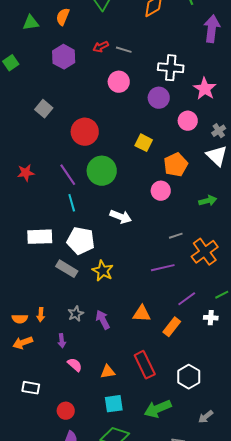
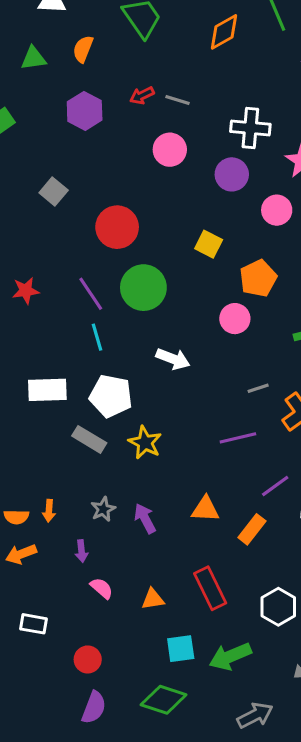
cyan square: (114, 404) -> (181, 649), moved

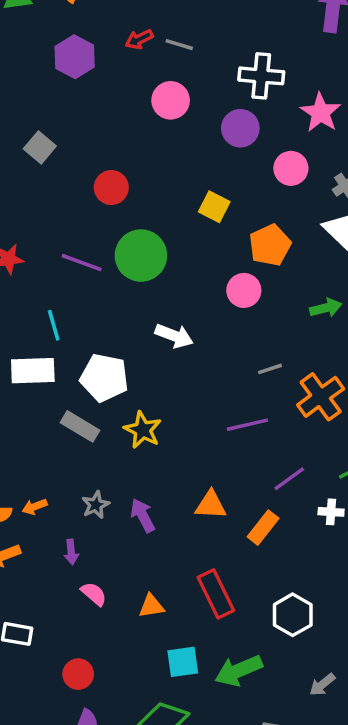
red circle: (117, 227) -> (111, 188), size x0.7
purple line: (91, 294) -> (82, 263), turned -36
cyan line: (97, 337) -> (54, 325), moved
orange arrow: (49, 511) -> (35, 507), turned 65

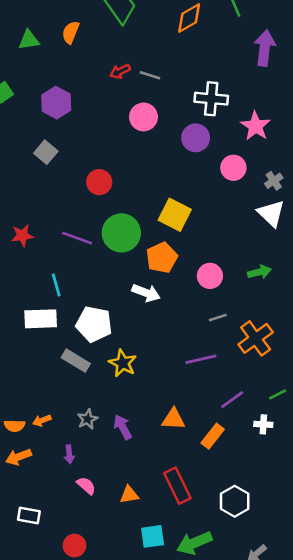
purple hexagon: (75, 57) -> (56, 103), moved
yellow square: (214, 207) -> (175, 215), moved, size x1.4
orange pentagon: (270, 245) -> (162, 258), moved
pink circle: (244, 290) -> (210, 276), moved

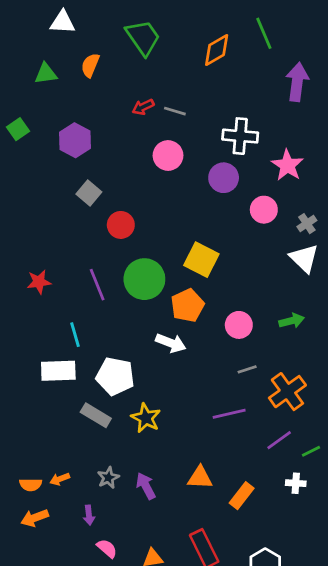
gray square: (46, 152) -> (89, 193), moved
purple line: (77, 238) -> (97, 285), turned 48
purple line: (232, 400) -> (279, 440), moved

